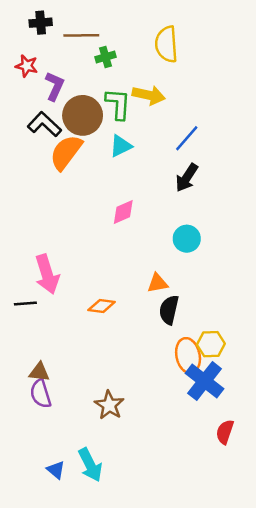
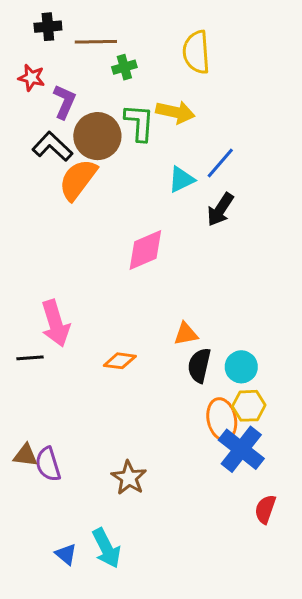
cyan triangle: (121, 146) -> (181, 180), moved
pink diamond: (123, 212) -> (145, 250), size x1.4
cyan circle: (187, 239) -> (241, 367), moved
brown triangle: (39, 372) -> (25, 455), moved

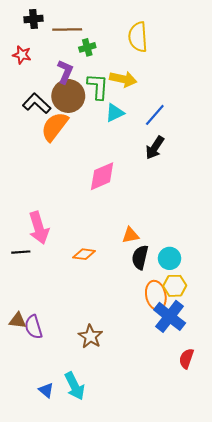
purple L-shape: (64, 102) -> (65, 72), moved
cyan triangle: (181, 180) -> (115, 113), moved

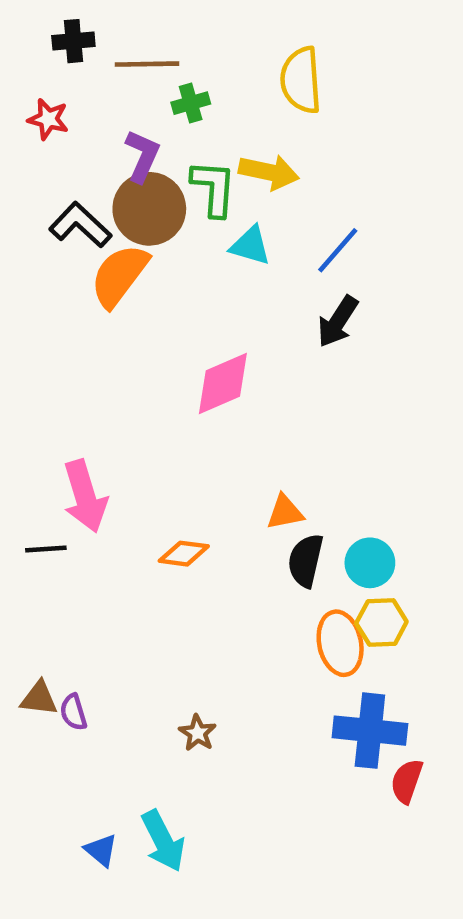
cyan triangle: (115, 113) -> (250, 246), turned 42
blue cross: (170, 316) -> (370, 731), moved, turned -32
purple semicircle: (33, 327) -> (73, 712), size x0.7
brown star: (90, 336) -> (198, 733), size x0.7

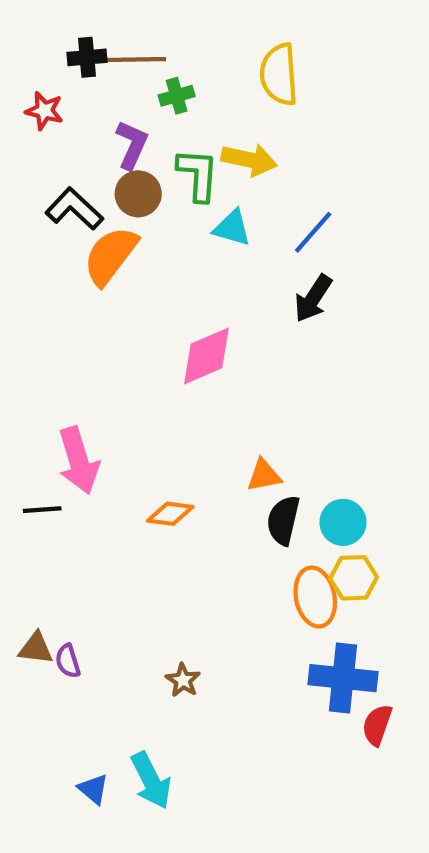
black cross: (73, 41) -> (87, 57), moved
brown circle: (149, 209) -> (138, 194), size x0.7

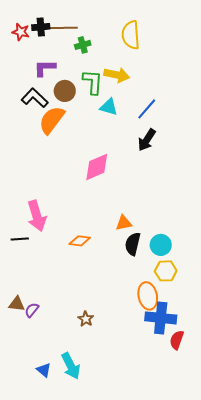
red star: (44, 111) -> (21, 32), moved
purple L-shape: (132, 145) -> (45, 68), moved, turned -115
orange ellipse: (315, 597) -> (148, 296), moved
purple semicircle: (68, 661) -> (32, 310), turned 56

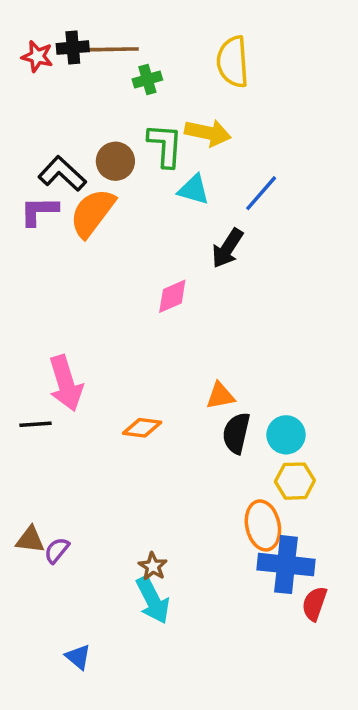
purple L-shape: (45, 68) -> (39, 211), moved
black arrow: (147, 140) -> (227, 248), moved
pink diamond: (97, 167) -> (172, 296), size x0.7
cyan arrow: (71, 366) -> (153, 600), moved

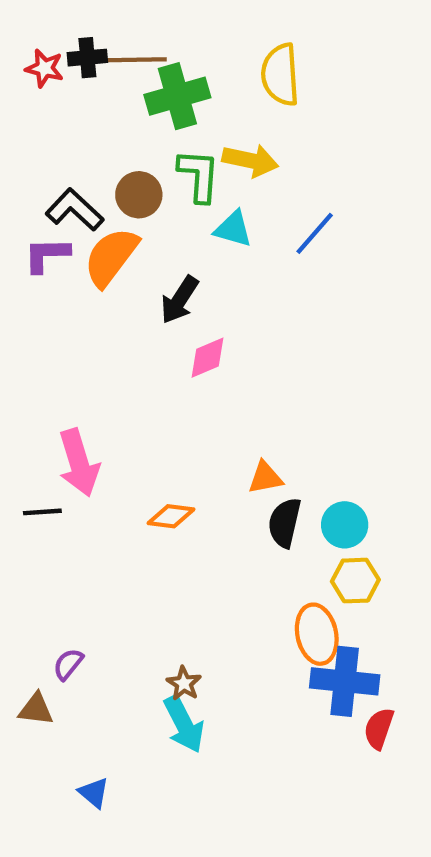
green cross: (147, 80) -> (177, 96), size x1.8
black arrow: (227, 248) -> (180, 300), moved
brown triangle: (30, 540) -> (36, 709), moved

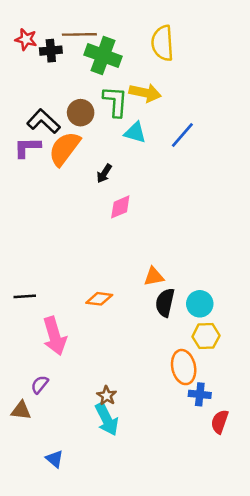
black cross: (87, 58) -> (51, 51), moved
green cross: (177, 96) -> (103, 56), turned 36
black arrow: (180, 300) -> (104, 173), size x0.7
pink arrow: (79, 463) -> (55, 336), moved
blue cross: (345, 681) -> (200, 394), size x0.6

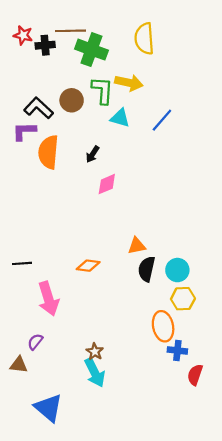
orange semicircle: (64, 149) -> (48, 152), moved, turned -32
blue triangle: (55, 459) -> (48, 408), size x1.8

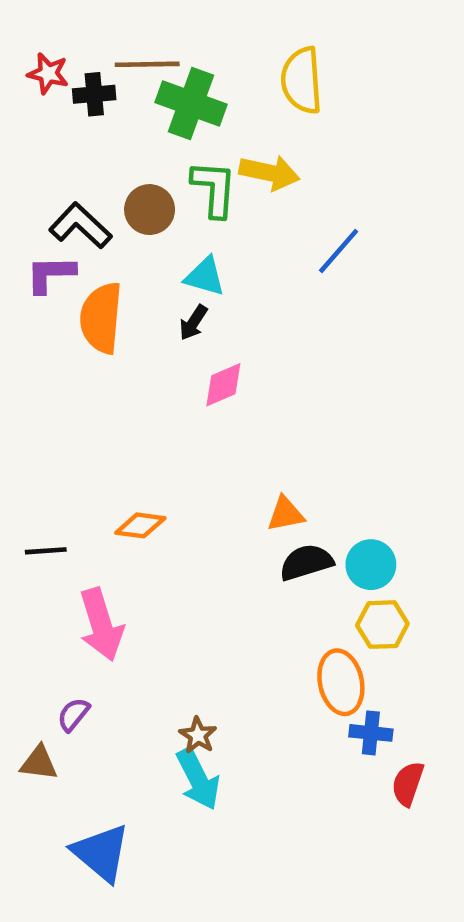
cyan triangle: (120, 118) -> (205, 276), moved
orange diamond: (88, 266) -> (140, 525), moved
black semicircle: (147, 269) -> (306, 562), turned 60

